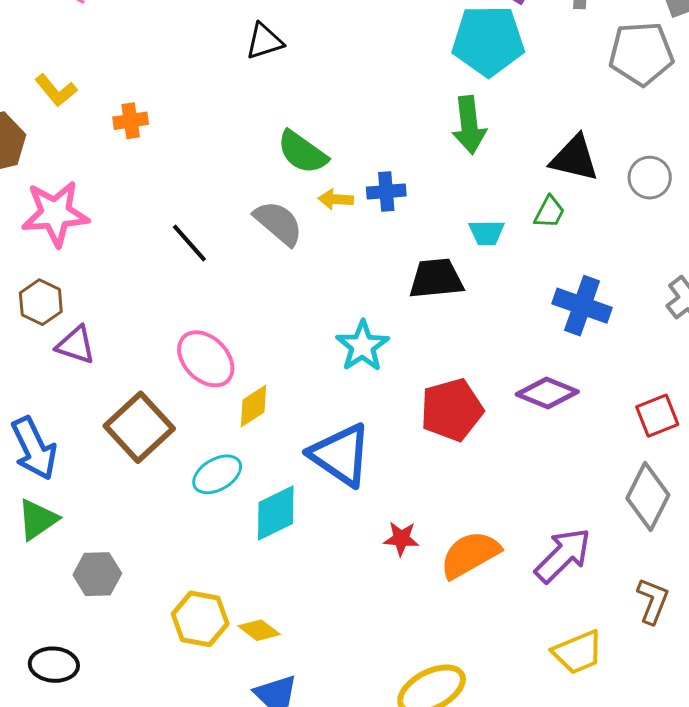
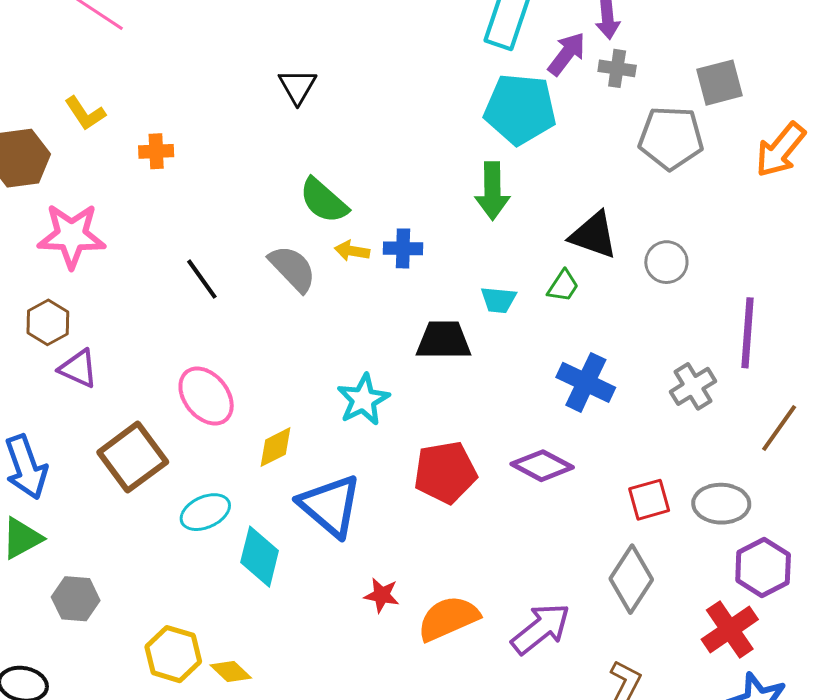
black triangle: (264, 41) -> (297, 86), turned -48
yellow diamond: (253, 406) -> (275, 447), moved
cyan diamond: (276, 513) -> (260, 557), turned -56

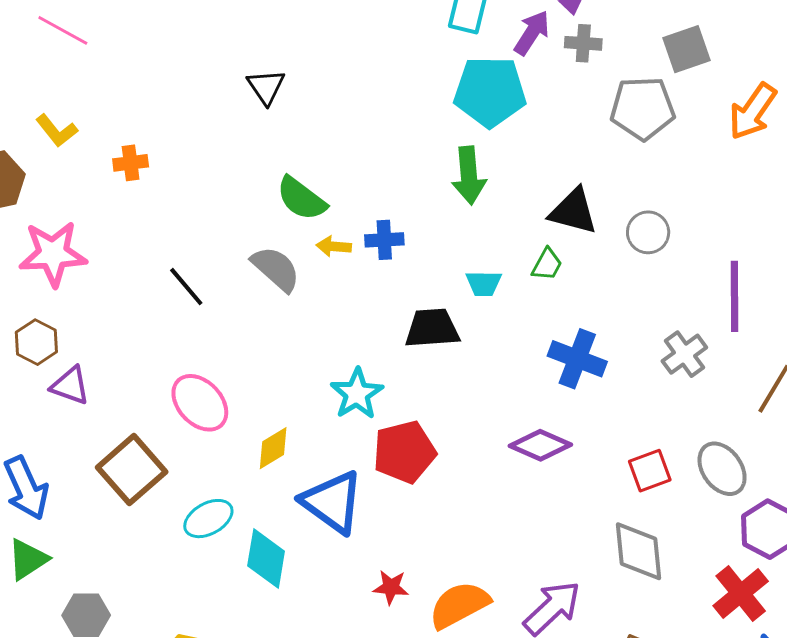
red pentagon: (445, 472) -> (404, 452), moved
gray ellipse: (721, 504) -> (722, 469), turned 58
gray diamond: (631, 579) -> (638, 551), turned -34

